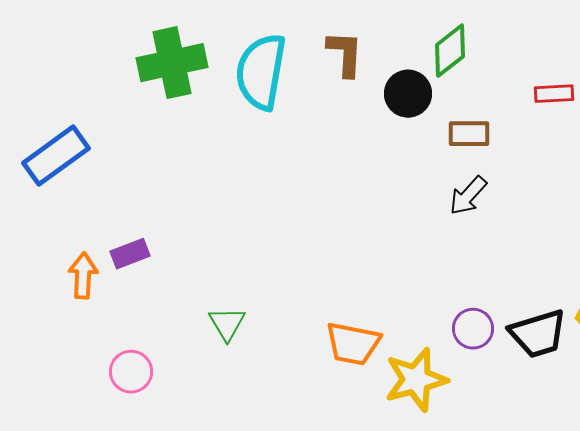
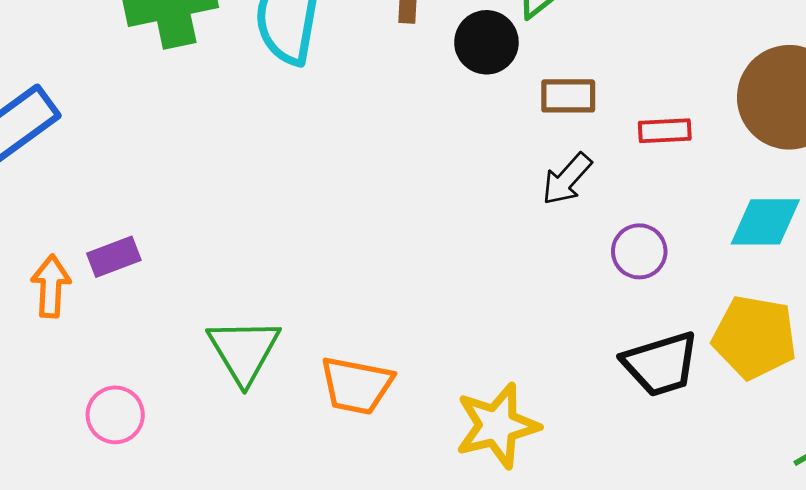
red rectangle: (554, 94) -> (665, 131), moved
green triangle: (227, 324) -> (244, 351), size x1.5
purple circle: (473, 329) -> (639, 251), moved
orange trapezoid: (353, 344) -> (356, 385), moved

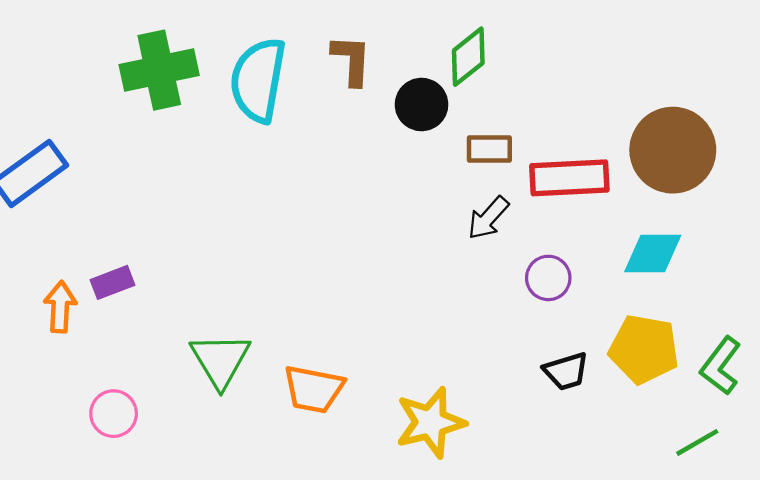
red rectangle: (665, 131) -> (569, 178), size x1.8
black trapezoid: (661, 364) -> (566, 371), size x0.7

